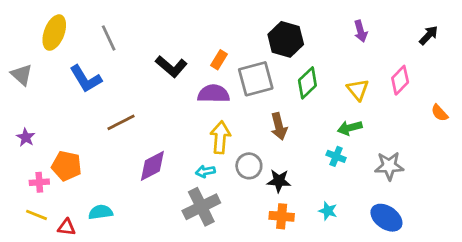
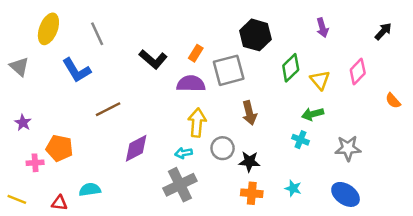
green diamond: (307, 83) -> (291, 68), moved
yellow line: (37, 215) -> (17, 199), moved

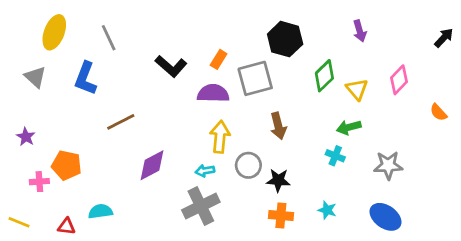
black arrow: (383, 31) -> (444, 38), moved
gray triangle: (19, 67) -> (35, 77), moved
blue L-shape: (76, 70) -> (86, 78), turned 52

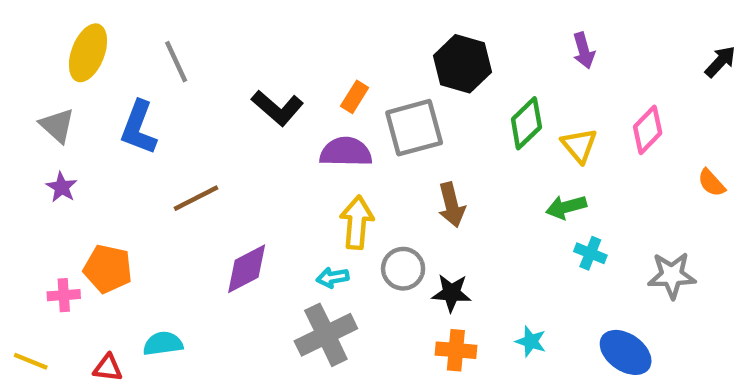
purple star: (26, 137) -> (62, 187), moved
cyan cross: (335, 156) -> (590, 253), moved
gray star: (388, 165) -> (672, 275), moved

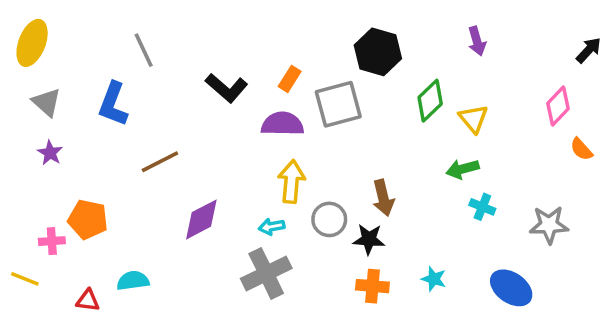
yellow ellipse: (88, 53) -> (32, 43), moved
pink diamond: (648, 130) -> (558, 106), moved
brown arrow: (452, 205) -> (383, 198), moved
yellow line: (31, 361) -> (25, 279), moved

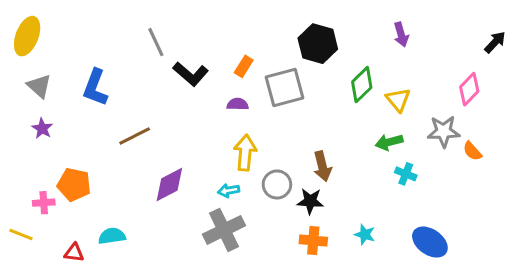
gray line: (144, 50) -> (156, 42), moved
purple semicircle: (282, 124) -> (238, 104), size x0.6
orange semicircle: (581, 149) -> (472, 151), moved
gray star: (549, 225) -> (444, 131), moved

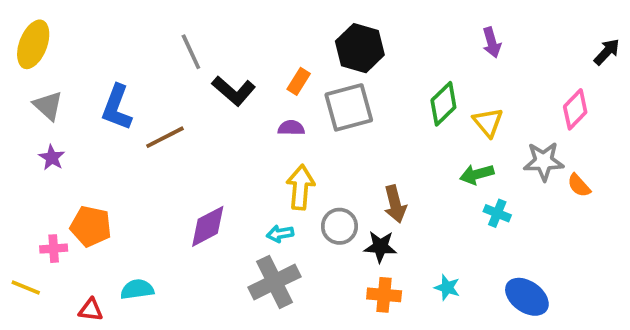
black hexagon: (318, 44) -> (360, 48), moved
brown line: (135, 136) -> (165, 137), moved

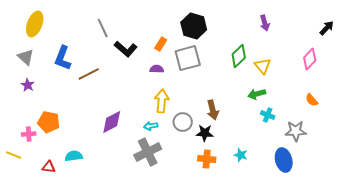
yellow ellipse: (33, 44) -> (35, 24), moved
gray star: (544, 161) -> (296, 131), moved
blue ellipse: (527, 297) -> (284, 160), turned 40

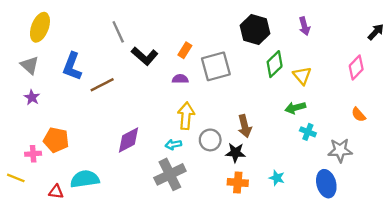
black hexagon: (194, 26) -> (255, 30), moved
cyan semicircle: (74, 156) -> (85, 179), size x1.4

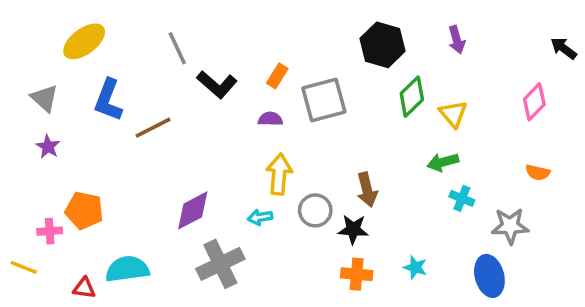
yellow ellipse: (40, 27) -> (84, 41), moved, turned 32
black arrow: (376, 32) -> (564, 48), turned -96
orange semicircle: (359, 115) -> (538, 172), turned -35
gray cross: (170, 174) -> (220, 264), moved

